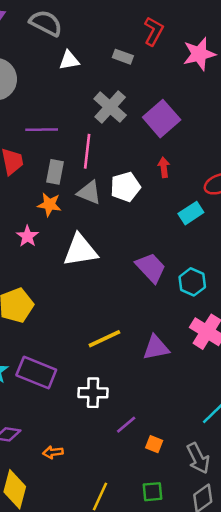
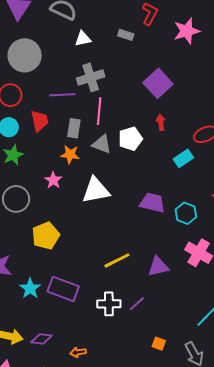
gray cross: (110, 107) -> (91, 77), moved, turned 32
purple trapezoid: (151, 268) -> (152, 203), turned -32
purple line: (126, 425) -> (137, 304), moved

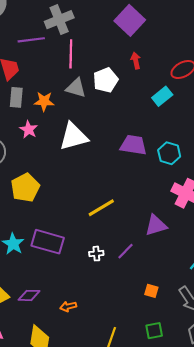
gray rectangle: (74, 128) -> (16, 97), moved
purple triangle: (158, 267) -> (156, 225), moved
white cross: (109, 304) -> (96, 254), size x0.6

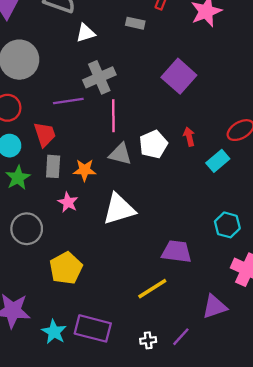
red arrow: (136, 61) -> (189, 137), moved
purple trapezoid: (133, 145) -> (177, 252), moved

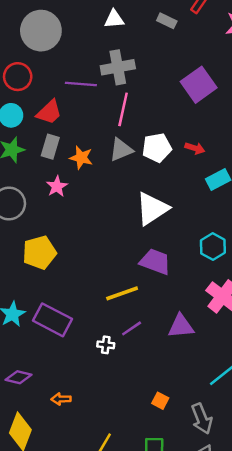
red trapezoid: (45, 134) -> (49, 112), turned 52
red arrow: (189, 137) -> (195, 148), turned 108
gray triangle: (120, 154) -> (121, 150), turned -50
white triangle: (119, 209) -> (152, 209), moved, turned -30
purple line: (181, 337) -> (132, 328), moved

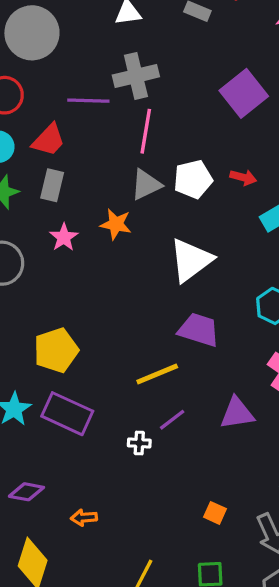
orange star: (81, 158) -> (116, 224), moved
yellow pentagon: (39, 253) -> (56, 350), moved

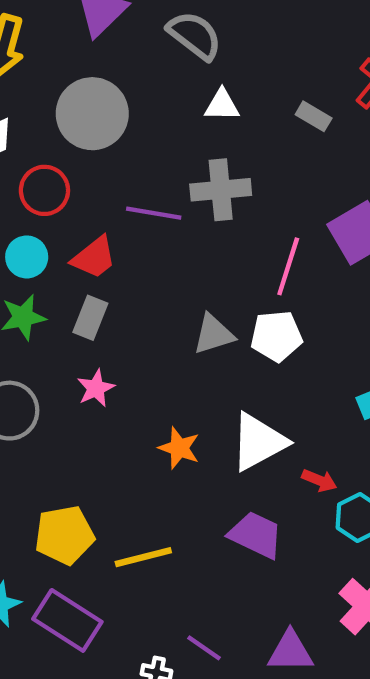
pink line: (146, 131) -> (288, 266), moved
red arrow: (243, 177) -> (319, 480), moved
orange star: (116, 224) -> (179, 448), moved
yellow line: (157, 374) -> (143, 557), moved
purple line: (172, 420) -> (204, 648), turned 64

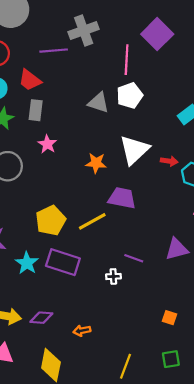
red trapezoid: (94, 257) -> (30, 80), turned 90
gray triangle: (214, 334) -> (99, 103), turned 50
purple trapezoid: (256, 535) -> (122, 198), moved

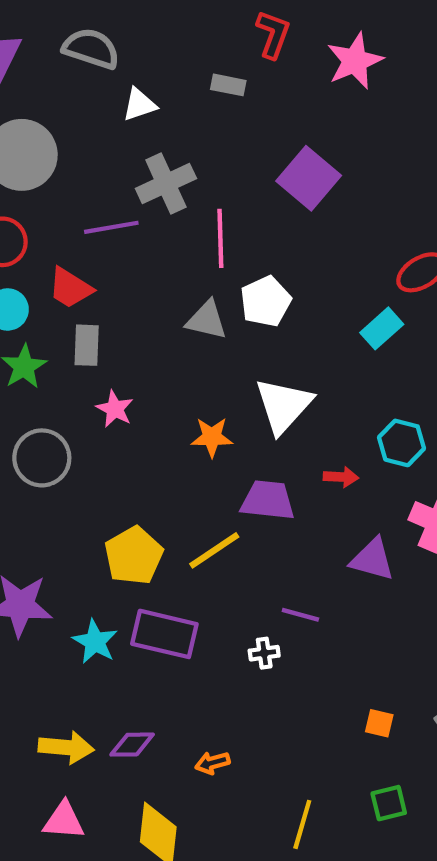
pink line: (127, 60) -> (220, 238), moved
red arrow: (169, 161) -> (341, 477), moved
purple triangle: (177, 249) -> (372, 559), moved, turned 35

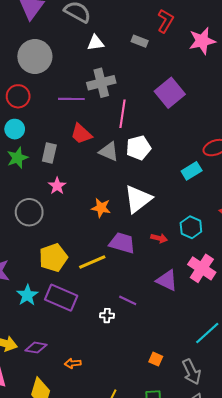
red trapezoid: (70, 288) -> (81, 134), moved
gray circle: (42, 458) -> (29, 212), moved

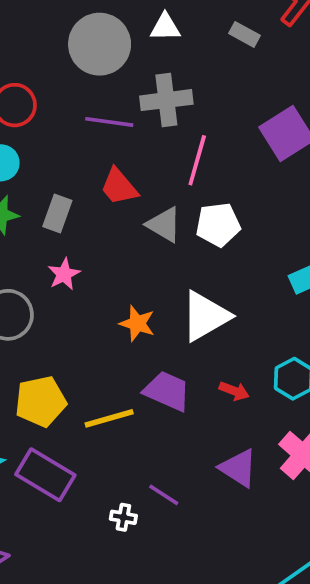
gray circle: (35, 56) -> (100, 44), moved

